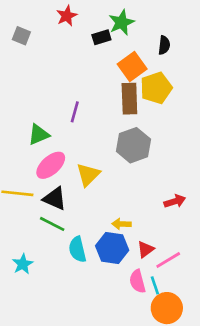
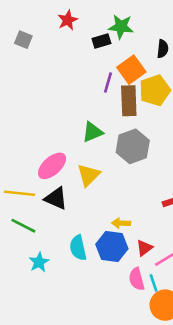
green star: (121, 22) -> (121, 27), turned 30
purple line: (75, 112) -> (108, 83), moved
green triangle: (39, 135) -> (92, 132), moved
green line: (52, 224) -> (23, 226), moved
cyan star: (23, 264) -> (39, 262), moved

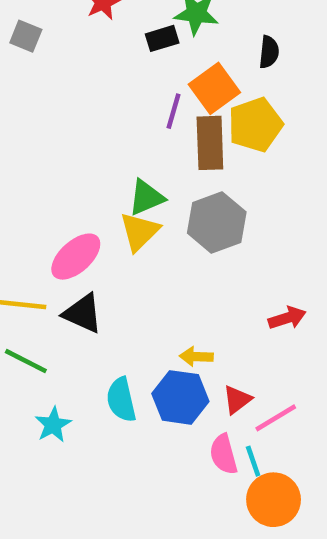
yellow triangle: (88, 175) -> (139, 232), moved

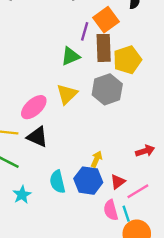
yellow pentagon: (255, 125) -> (127, 60), moved
green triangle: (146, 197) -> (70, 56), moved
red arrow: (287, 318) -> (145, 151), moved
yellow arrow: (196, 357) -> (97, 159), turned 112

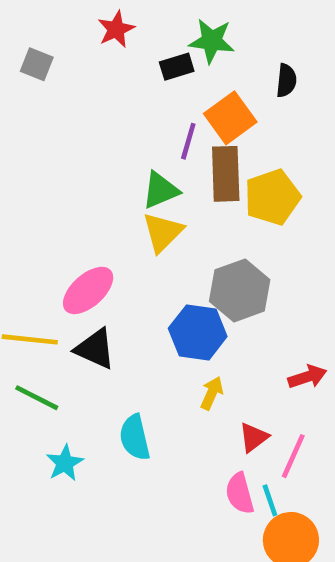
gray hexagon: (107, 89) -> (240, 290), moved
yellow triangle: (67, 94) -> (163, 232), moved
blue hexagon: (88, 181) -> (198, 332), moved
pink line: (138, 191) -> (293, 456), turned -35

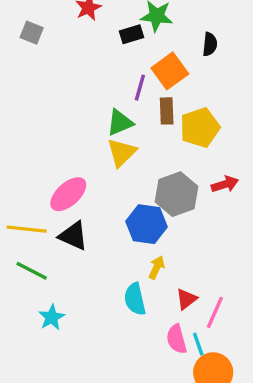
brown rectangle: (226, 174) -> (167, 111), size x0.7
red arrow: (307, 377) -> (225, 184), moved
cyan semicircle: (135, 437) -> (135, 299), moved

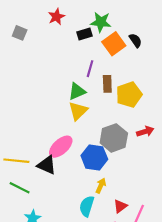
black semicircle: (210, 44) -> (135, 40), turned -40
orange square: (170, 71) -> (114, 44), moved
pink ellipse: (68, 194) -> (61, 147), moved
cyan semicircle: (135, 299) -> (87, 206), turned 30

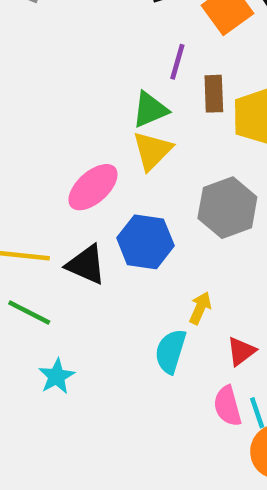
pink ellipse: (61, 147) -> (93, 187), moved
blue hexagon: (94, 157) -> (145, 242), moved

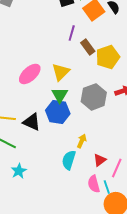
brown rectangle: (214, 94) -> (88, 47), turned -35
green triangle: (150, 110) -> (60, 95), moved, turned -36
pink ellipse: (93, 187) -> (30, 74), moved

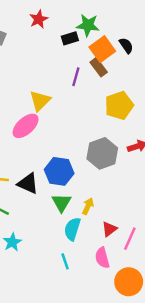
brown rectangle: (88, 47) -> (99, 67), moved
yellow triangle: (61, 72) -> (40, 101), moved
green triangle: (60, 95) -> (62, 203), moved
cyan line: (107, 187) -> (65, 261), moved

